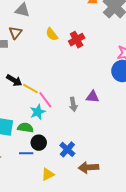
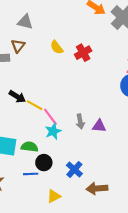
purple triangle: (93, 97) -> (99, 126), moved
cyan star: (38, 112) -> (53, 131), moved

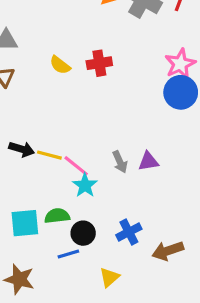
red cross: (83, 53) -> (99, 63), turned 35
blue cross: (74, 170) -> (129, 232), turned 35

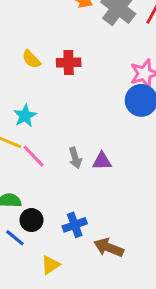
cyan star: (85, 185) -> (25, 116), moved
brown arrow: (168, 251) -> (109, 248), turned 32
blue line: (68, 254) -> (15, 238), turned 48

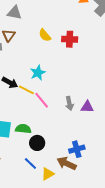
blue cross: (75, 225) -> (77, 149), moved
blue line: (15, 238) -> (30, 163), moved
brown arrow: (109, 248) -> (67, 163), moved

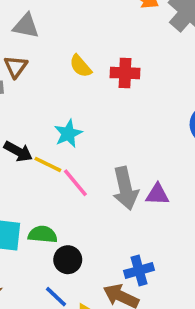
gray arrow: (69, 103) -> (125, 188), size x1.6

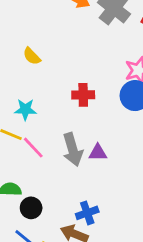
red cross: (125, 73) -> (83, 95), moved
cyan star: (68, 134) -> (25, 109), turned 30

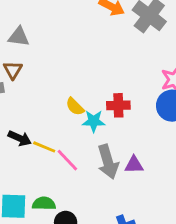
yellow semicircle: (32, 56) -> (75, 107), moved
cyan star: (25, 109) -> (94, 121), moved

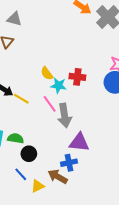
pink line: (67, 160) -> (50, 104), moved
purple triangle: (134, 165) -> (79, 142), moved, size x1.5

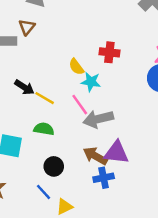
red cross: (77, 77) -> (109, 52), moved
gray arrow: (65, 115) -> (98, 119), turned 85
green semicircle: (16, 138) -> (44, 129), moved
brown arrow: (58, 177) -> (95, 156), moved

